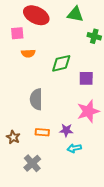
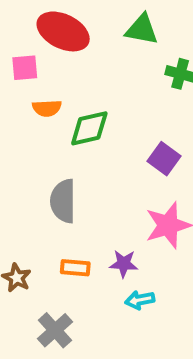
green diamond: (61, 63) -> (89, 128), moved
purple square: (86, 78) -> (164, 159), turned 35

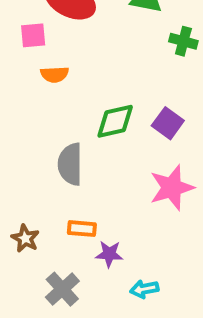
green diamond: (89, 128) -> (115, 121), moved
purple star: (124, 264) -> (109, 254), moved
cyan arrow: (140, 300) -> (144, 289), moved

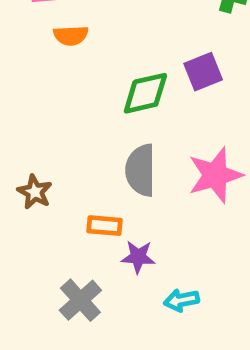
purple square: (168, 123) -> (203, 72), moved, turned 32
gray semicircle: (70, 164) -> (141, 170), moved
brown star: (25, 238) -> (35, 192), moved

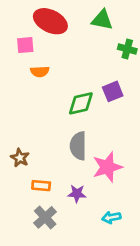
pink star: (215, 175) -> (107, 167), moved
orange rectangle: (105, 226) -> (41, 186), moved
cyan arrow: (181, 300) -> (111, 217), moved

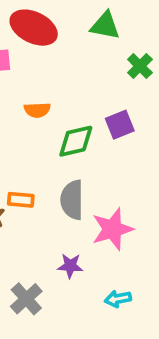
green cross: (127, 49) -> (140, 66), turned 30
orange semicircle: (40, 72) -> (37, 110), moved
orange rectangle: (41, 186) -> (21, 200), moved

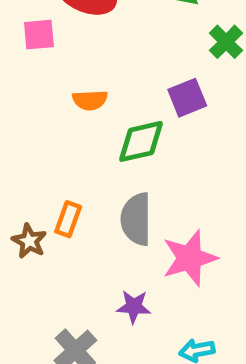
purple square: (120, 125) -> (187, 98), moved
orange rectangle: (21, 200) -> (68, 219), turned -75

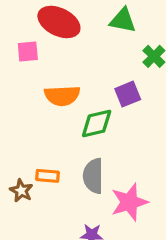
orange semicircle: (90, 100) -> (62, 96), size x1.5
orange rectangle: (68, 219) -> (47, 176), turned 75

